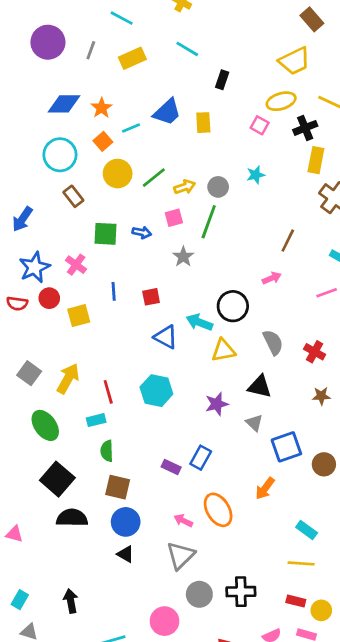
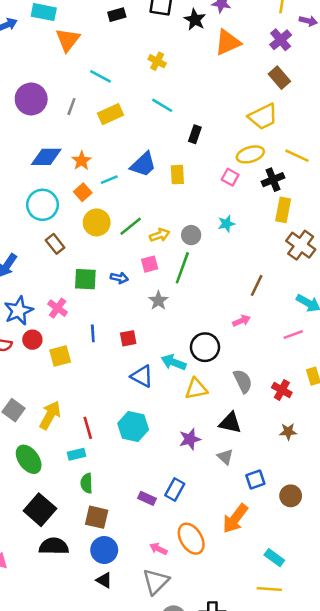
blue square: (286, 447) -> (255, 479), size x0.7
orange arrow: (265, 488) -> (235, 519), size x1.4

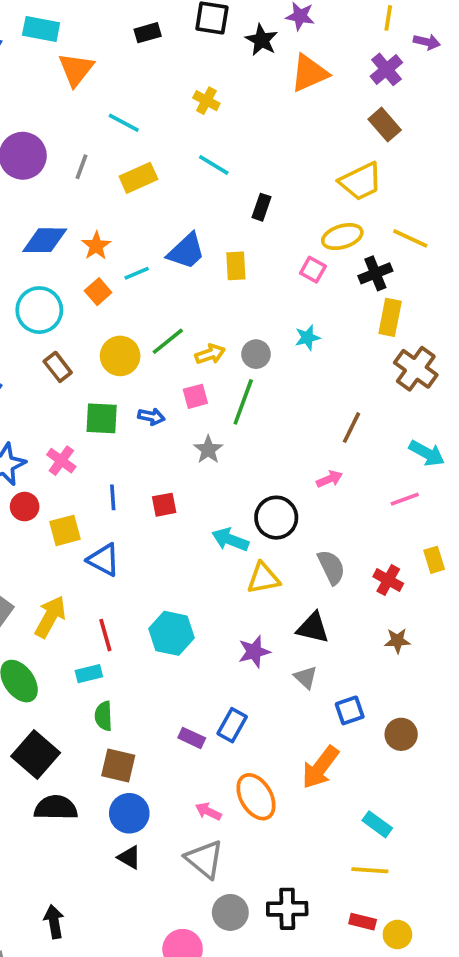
yellow circle: (97, 222) -> (120, 356), moved
blue triangle: (142, 376) -> (104, 560), moved
gray triangle: (156, 581) -> (205, 859), turned -36

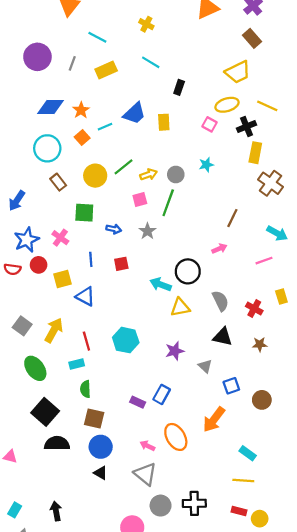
blue arrow: (151, 417) -> (114, 229), moved
black triangle: (313, 628) -> (223, 337), moved

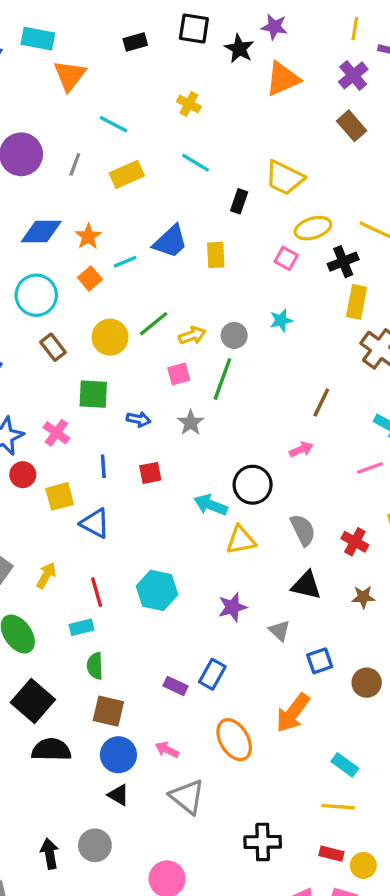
yellow trapezoid: (238, 72) -> (284, 178), moved, turned 52
yellow arrow: (54, 330) -> (46, 575), size x0.7
pink arrow: (147, 446) -> (167, 750), moved
gray circle: (161, 506) -> (95, 845), moved

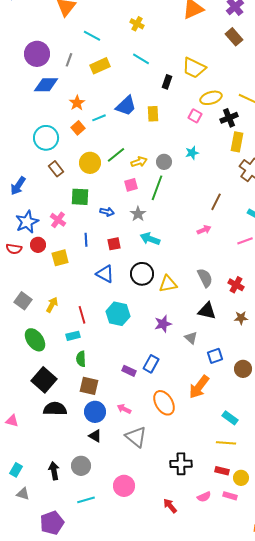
blue diamond: (41, 231) -> (46, 85), moved
black circle: (253, 485) -> (142, 274), moved
cyan arrow: (211, 505) -> (150, 239), moved
blue triangle: (95, 523) -> (105, 274), moved

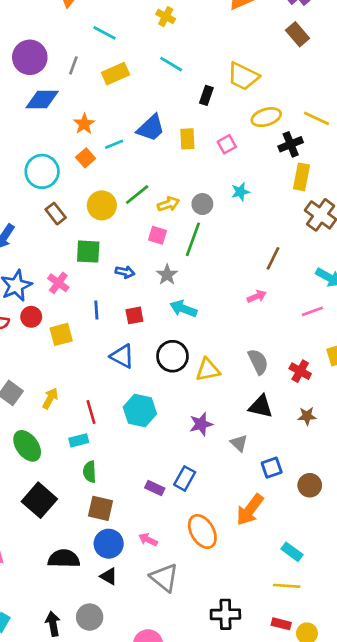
pink square: (195, 116) -> (227, 144), moved, turned 32
pink square: (131, 185) -> (158, 235), turned 32
black semicircle: (55, 409) -> (64, 559), moved

